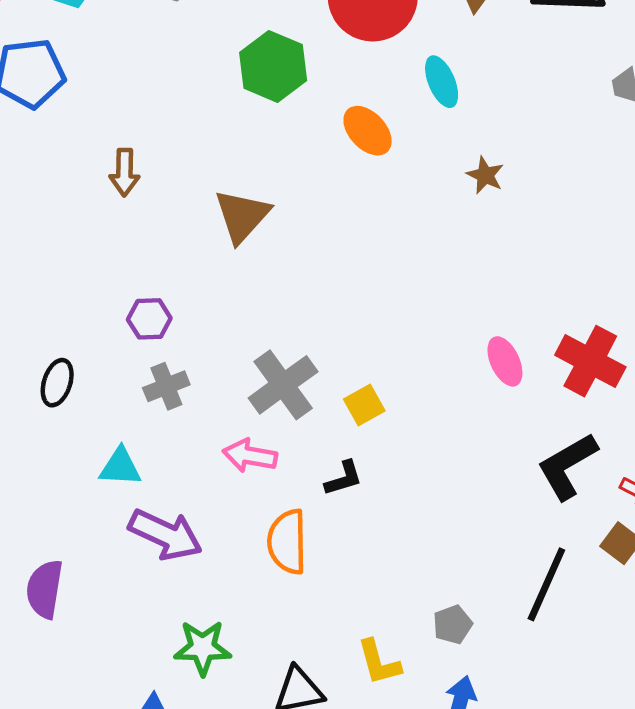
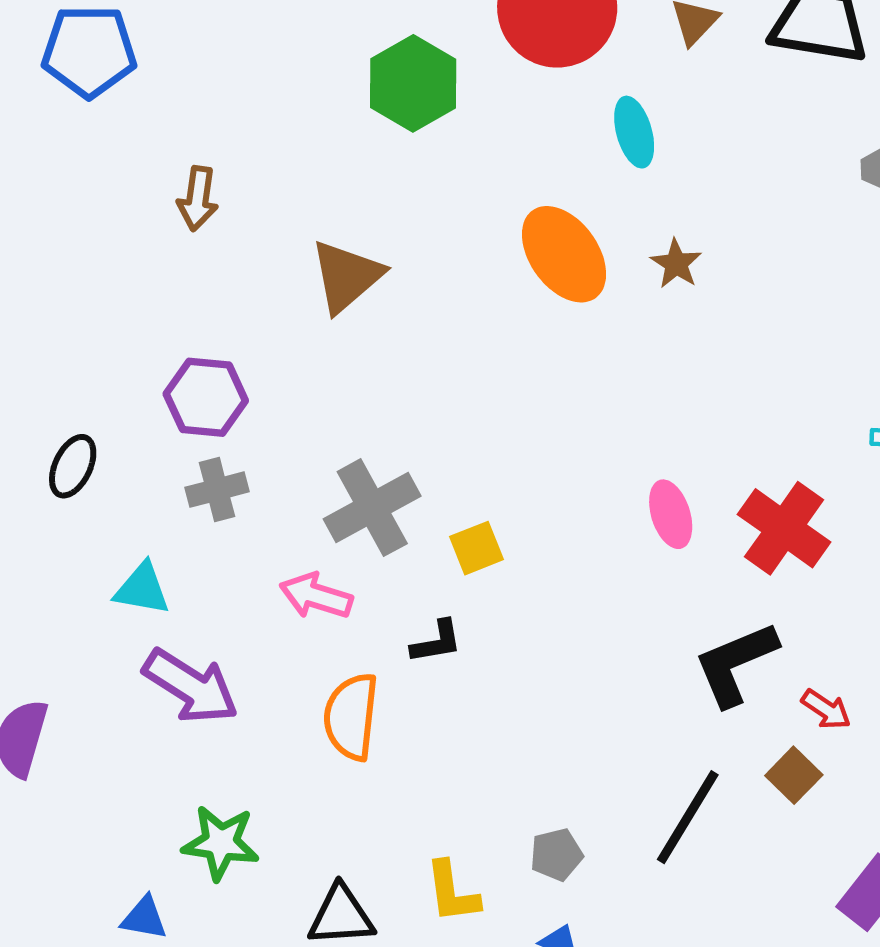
orange ellipse: (368, 131) -> (564, 254), moved, size x1.4
purple hexagon: (149, 319) -> (206, 397), size x1.4

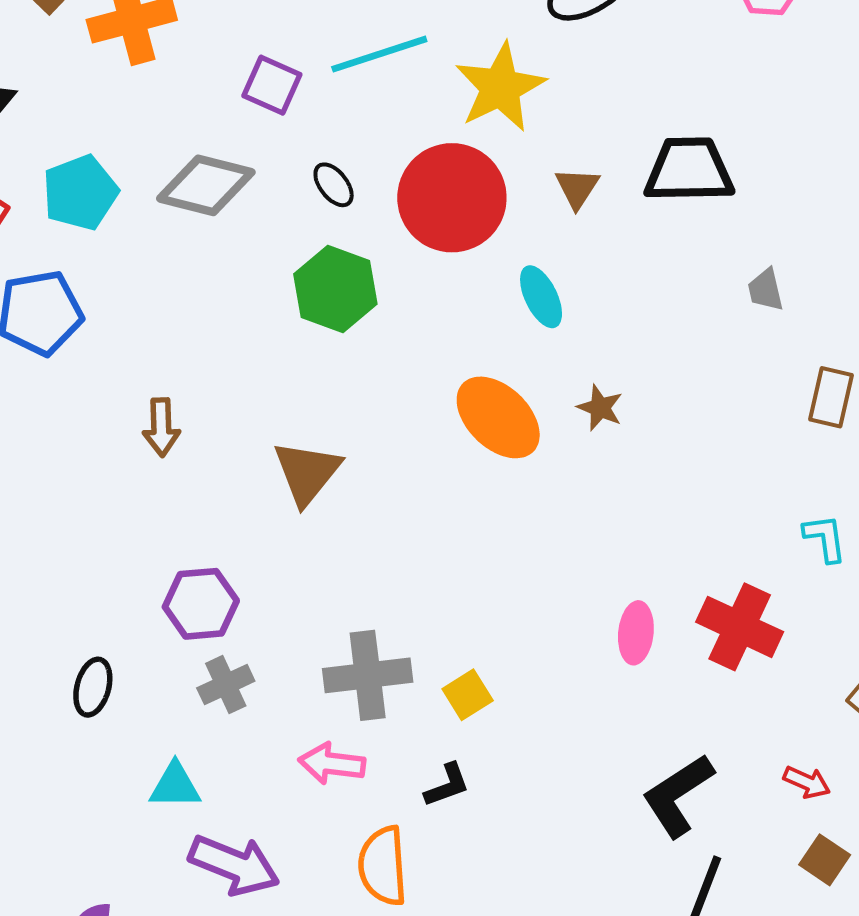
gray cross: (372, 508) -> (368, 675), turned 32
pink ellipse: (671, 514) -> (636, 633), turned 34
black L-shape: (736, 664) -> (678, 795), moved
brown square: (794, 775) -> (825, 860), moved

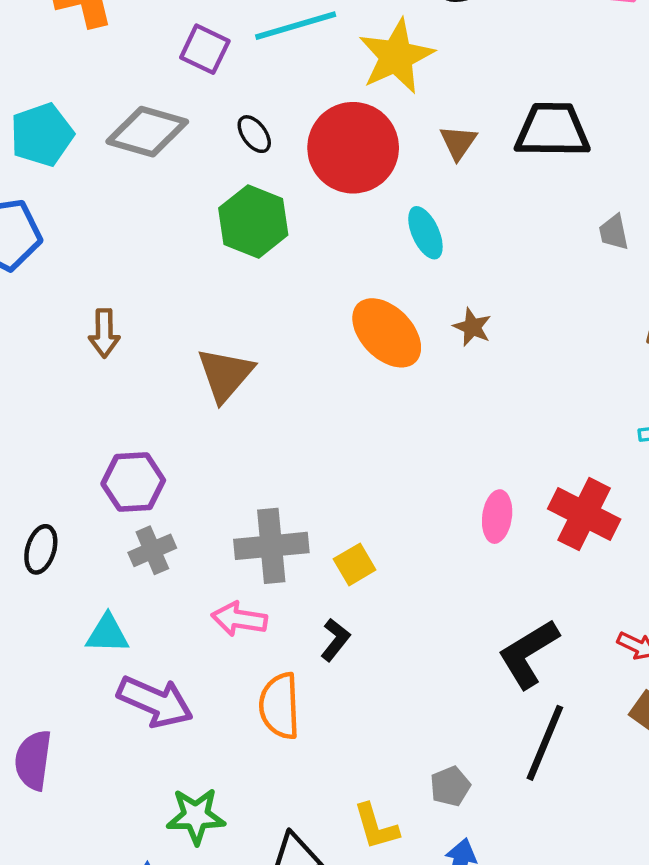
black L-shape: (447, 785) -> (335, 640), turned -33

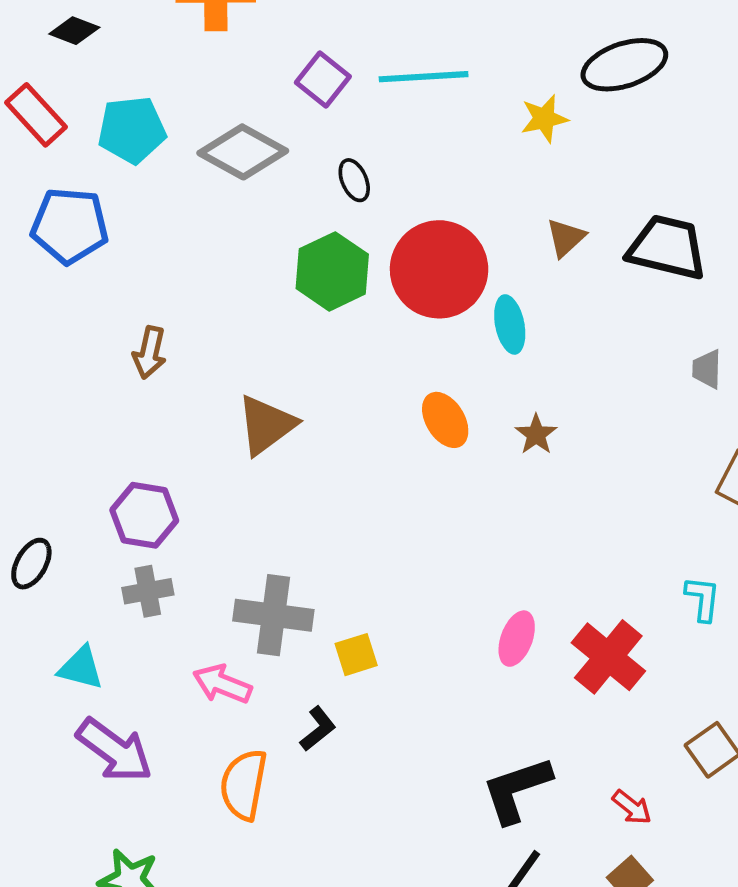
yellow star: (396, 56) -> (544, 119), moved, size x0.6
red circle: (353, 148) -> (439, 269), moved
orange ellipse: (387, 333) -> (445, 420), size x0.7

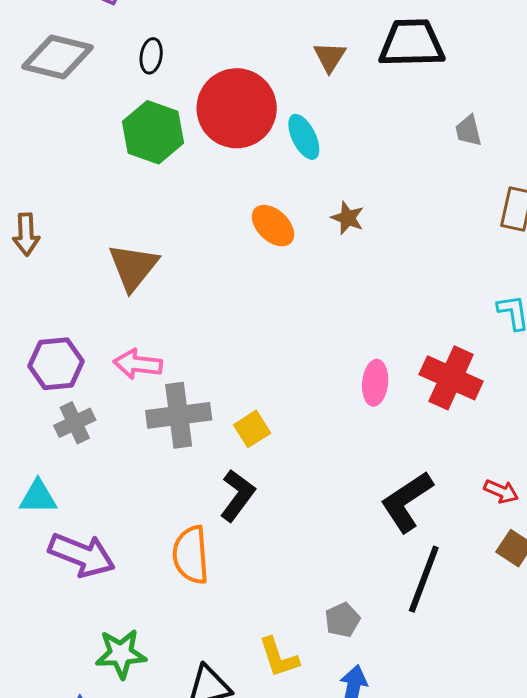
black ellipse: (354, 180) -> (151, 56), turned 48
pink arrow: (222, 684) -> (138, 364), moved
black L-shape: (318, 729) -> (237, 495), size x1.4

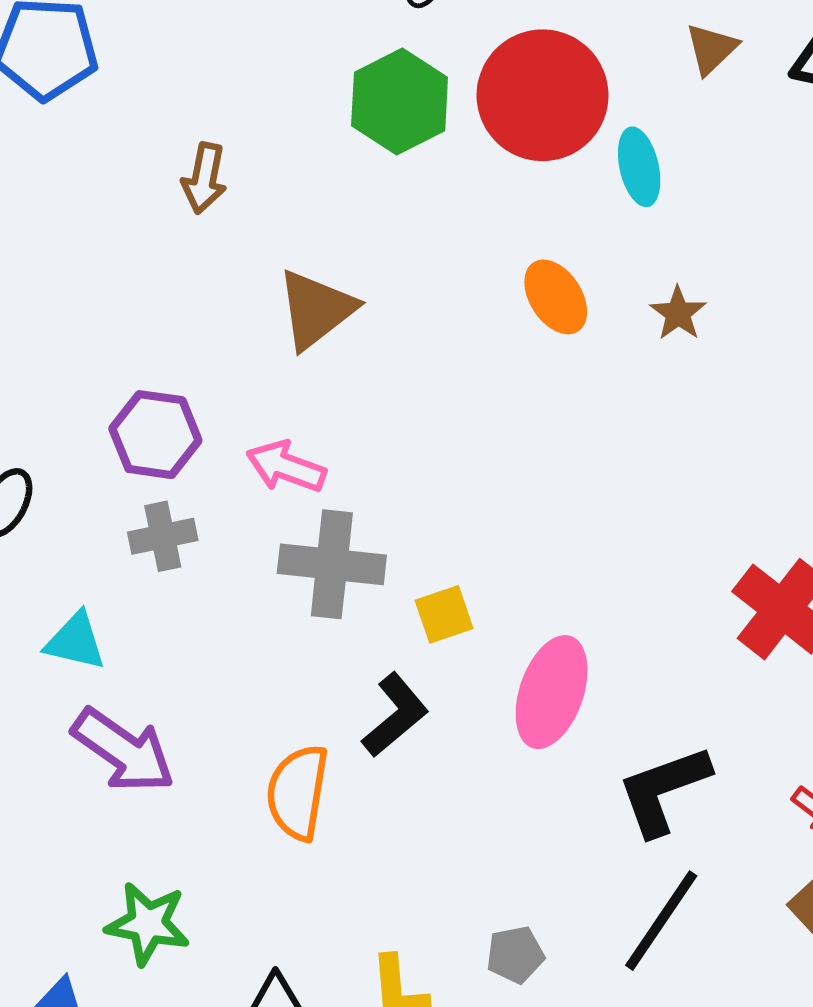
brown arrow: (26, 234) -> (204, 178), moved
pink ellipse: (375, 383) -> (552, 692), moved, size x1.5

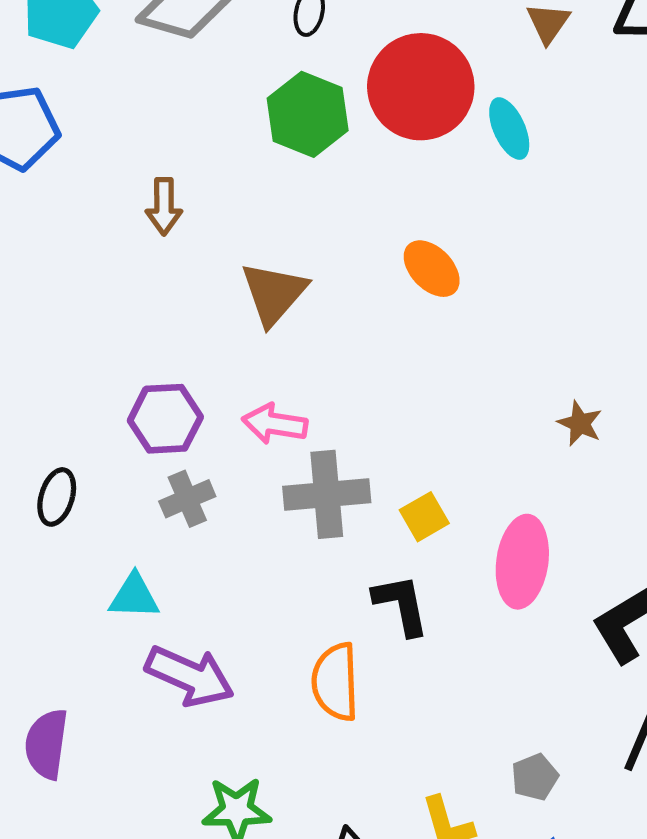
orange ellipse: (556, 297) -> (432, 269), moved
brown star: (678, 313) -> (580, 423), moved
black L-shape: (395, 715) -> (401, 605), turned -50

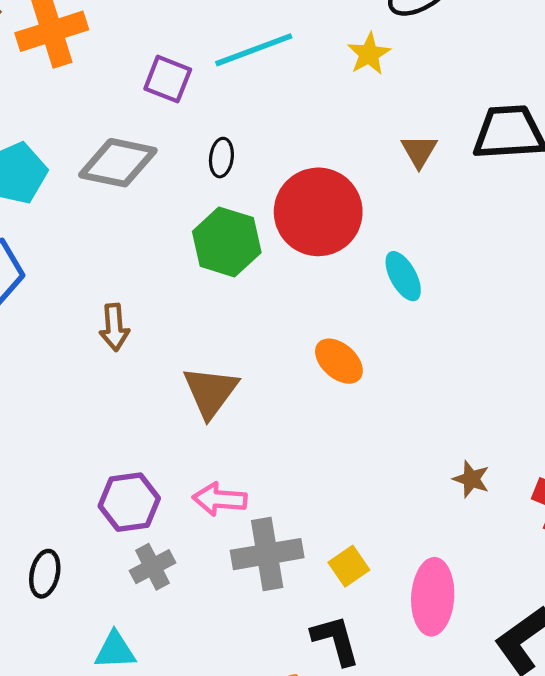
cyan ellipse: (509, 129) -> (403, 276), moved

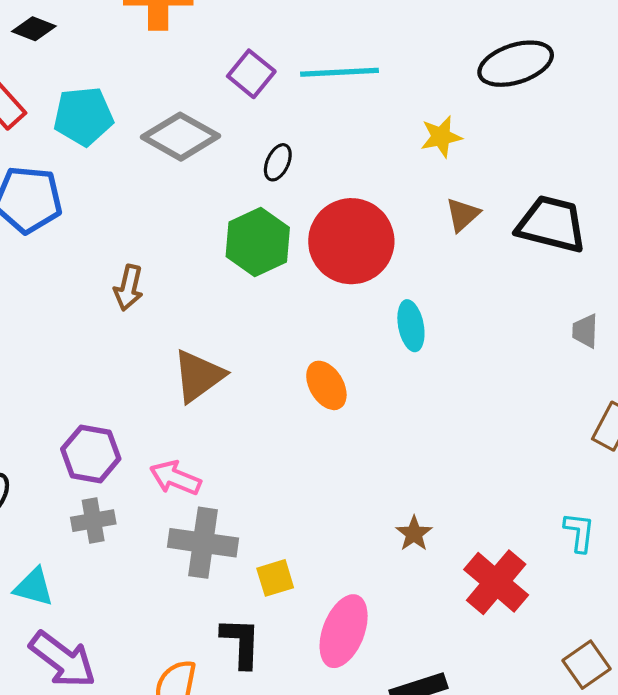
yellow star: (369, 54) -> (441, 137), moved

